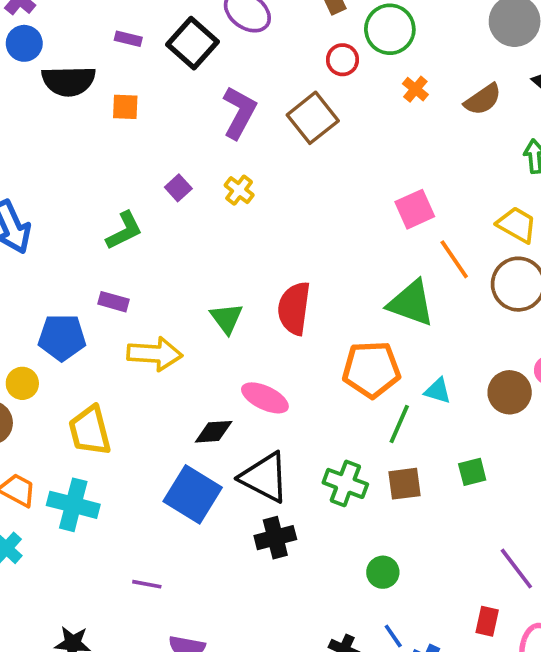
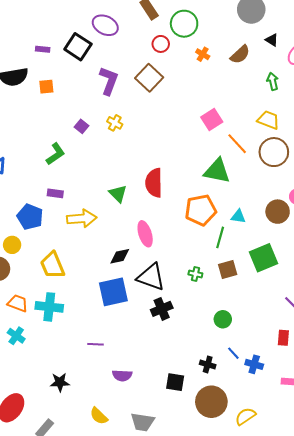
blue pentagon: (62, 337) -> (30, 217), turned 30
pink ellipse: (265, 398) -> (145, 234), turned 55
green square: (472, 472) -> (263, 258), size x1.8
green cross: (345, 483) -> (195, 274), size x0.6
blue square: (193, 494) -> (113, 292), turned -36

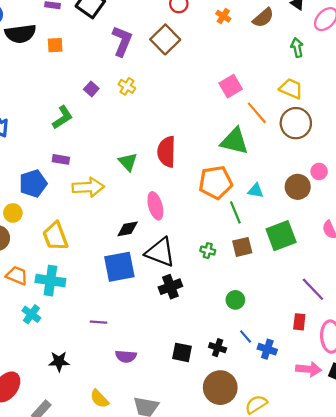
blue pentagon: (30, 217) -> (33, 184), turned 30
green line: (220, 237) -> (235, 212), turned -40
cyan cross: (16, 336) -> (31, 314), moved
black square: (175, 382) -> (182, 352), moved

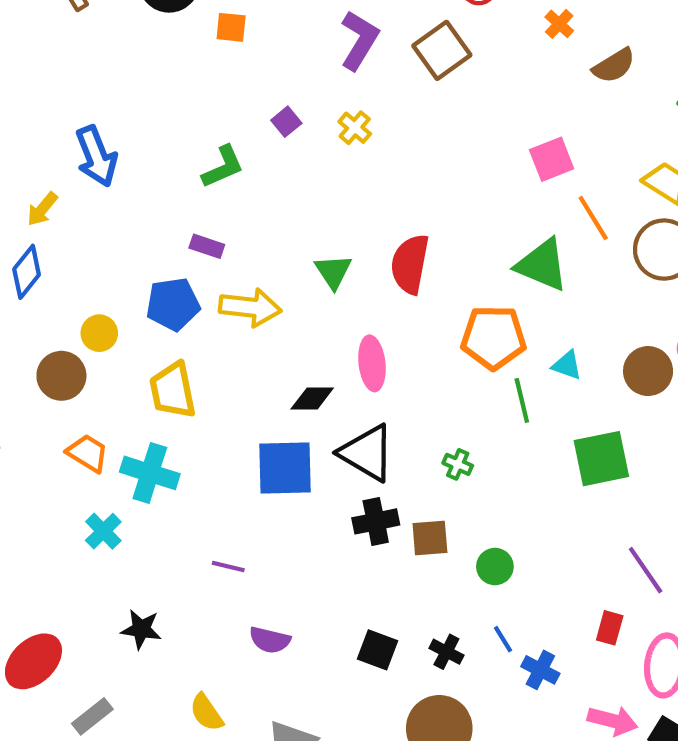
brown semicircle: (263, 18) -> (614, 66), moved
blue pentagon: (33, 184) -> (173, 304), moved
brown square: (242, 247) -> (430, 538), moved

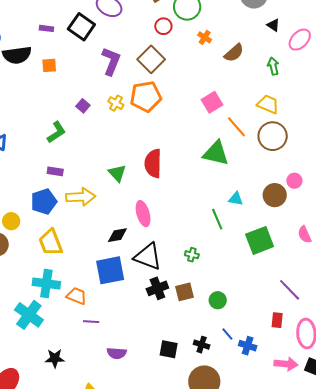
orange pentagon: (493, 337) -> (146, 97), moved
orange trapezoid: (88, 453) -> (77, 296), moved
cyan cross: (103, 531) -> (29, 315), size x1.6

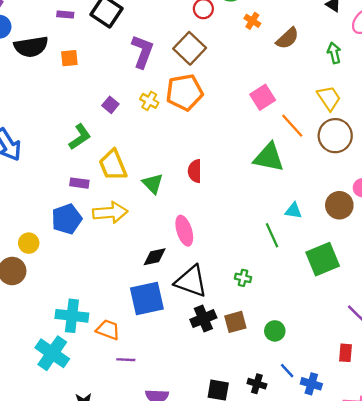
yellow trapezoid: (268, 104) -> (329, 98), turned 35
red semicircle: (153, 163) -> (195, 171), size x0.7
yellow trapezoid: (51, 242) -> (113, 165), moved

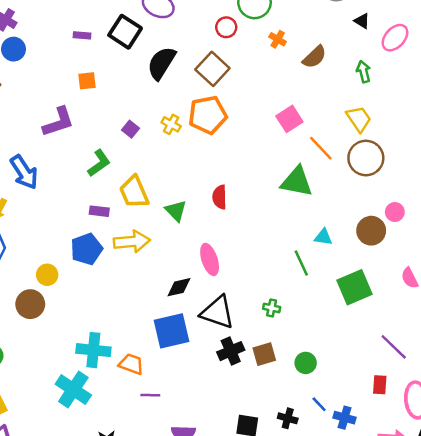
black semicircle: (31, 47) -> (161, 63), moved, turned 132
purple L-shape: (142, 51) -> (58, 122), moved, turned 52

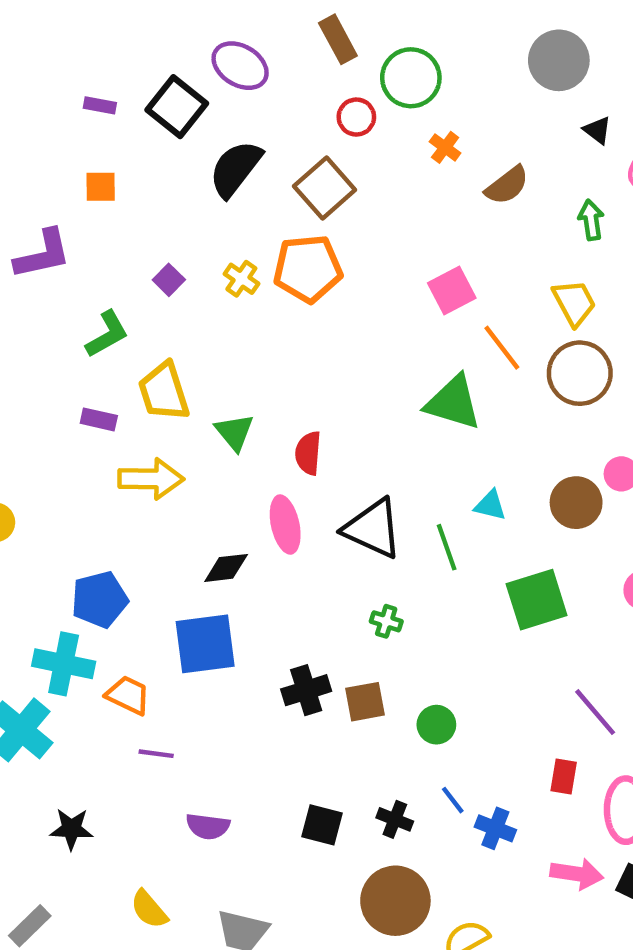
red semicircle: (220, 197) -> (308, 453), moved
blue pentagon: (87, 249) -> (99, 600), moved
black triangle: (217, 312) -> (373, 528), moved

